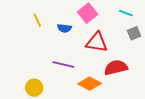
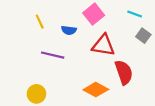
gray square: (134, 33) -> (143, 36), turned -32
purple line: (63, 65) -> (53, 55), moved
red semicircle: (116, 68) -> (124, 72), turned 85

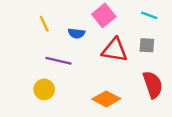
gray square: (143, 36) -> (147, 45), moved, turned -32
red semicircle: (124, 72) -> (153, 85), moved
yellow circle: (36, 94) -> (44, 89), moved

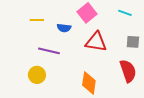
yellow line: (44, 24) -> (37, 20), turned -64
gray square: (147, 45) -> (133, 42), moved
orange diamond: (106, 99) -> (89, 83), turned 70

